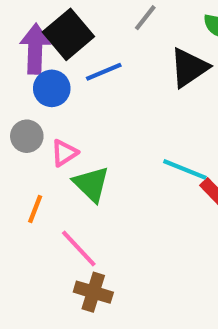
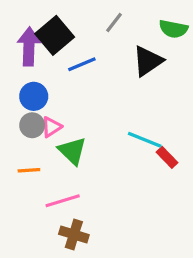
blue circle: (52, 88) -> (34, 96), moved
gray circle: (27, 136) -> (32, 125), moved
orange line: (35, 209) -> (29, 170), turned 65
pink line: (79, 248) -> (63, 201), turned -64

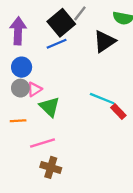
black square: (55, 35) -> (61, 23), moved

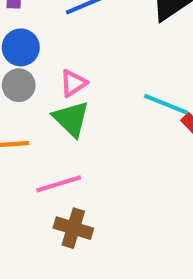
pink triangle: (34, 89) -> (73, 83), moved

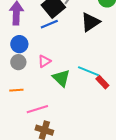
green triangle: (71, 119) -> (61, 78), moved

